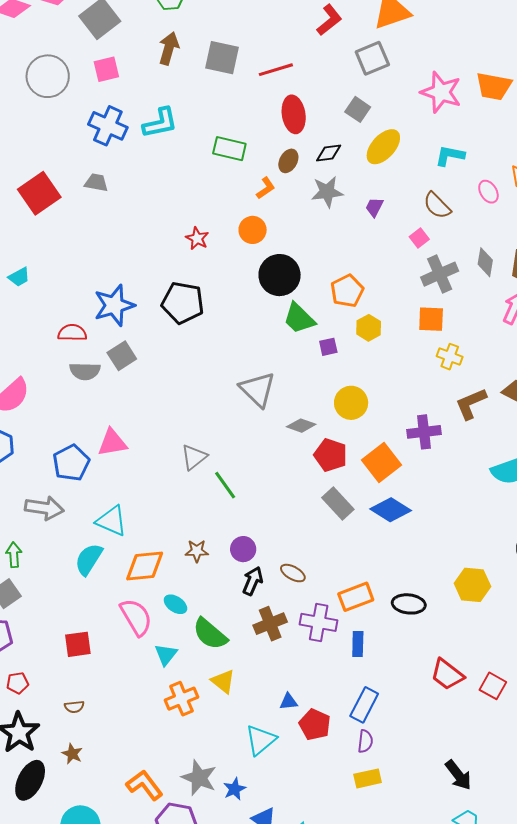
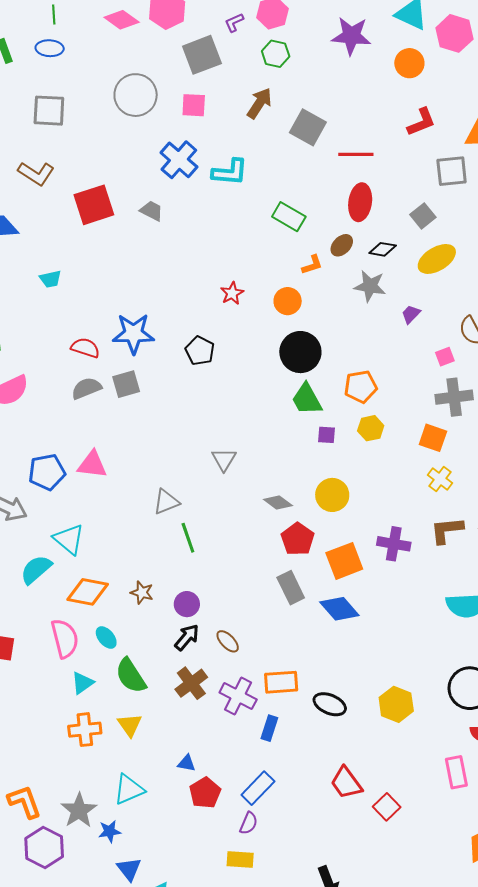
black pentagon: (183, 303) -> (200, 351), size x0.7
gray semicircle: (85, 371) -> (86, 388), turned 140
gray triangle: (257, 389) -> (224, 460), moved, size x0.7
brown cross: (270, 624) -> (191, 683), turned -32
cyan triangle: (261, 740) -> (129, 789), moved

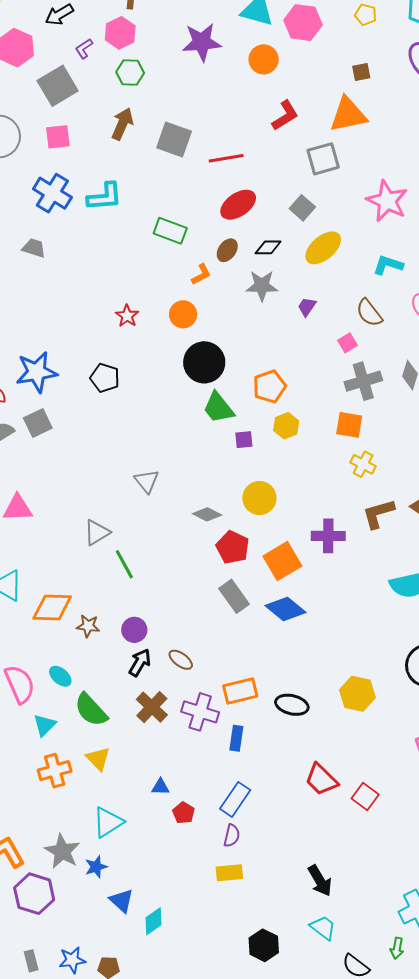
red ellipse: (360, 202) -> (238, 205), turned 57
orange diamond: (88, 592) -> (52, 608), moved
red pentagon: (205, 793) -> (184, 813), size x0.7

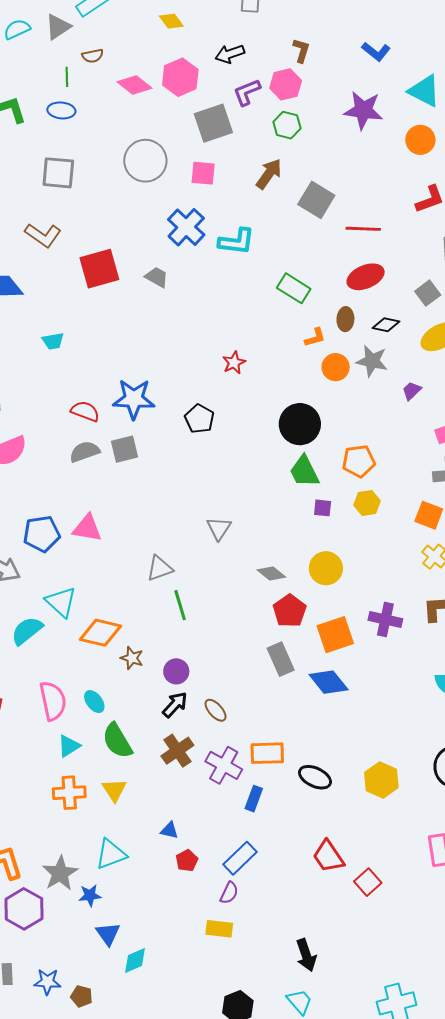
purple L-shape: (84, 49) -> (247, 92), size x1.4
brown ellipse: (227, 250) -> (345, 319), turned -45
orange circle: (183, 314) -> (336, 367), moved

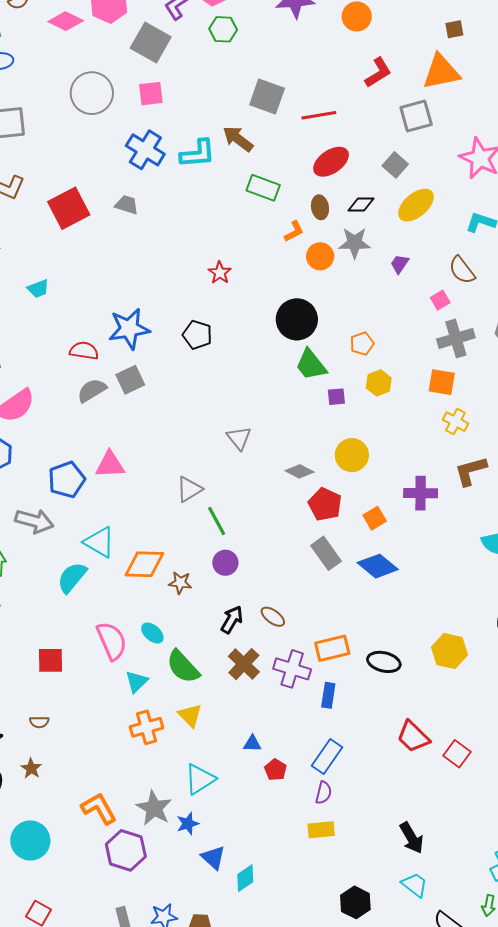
gray square: (213, 123) -> (151, 42), turned -30
brown arrow: (269, 174) -> (238, 139), moved, turned -76
orange pentagon: (359, 461) -> (362, 344), size x0.7
orange square: (335, 635) -> (375, 518), size x0.6
purple circle: (176, 671) -> (225, 563), moved

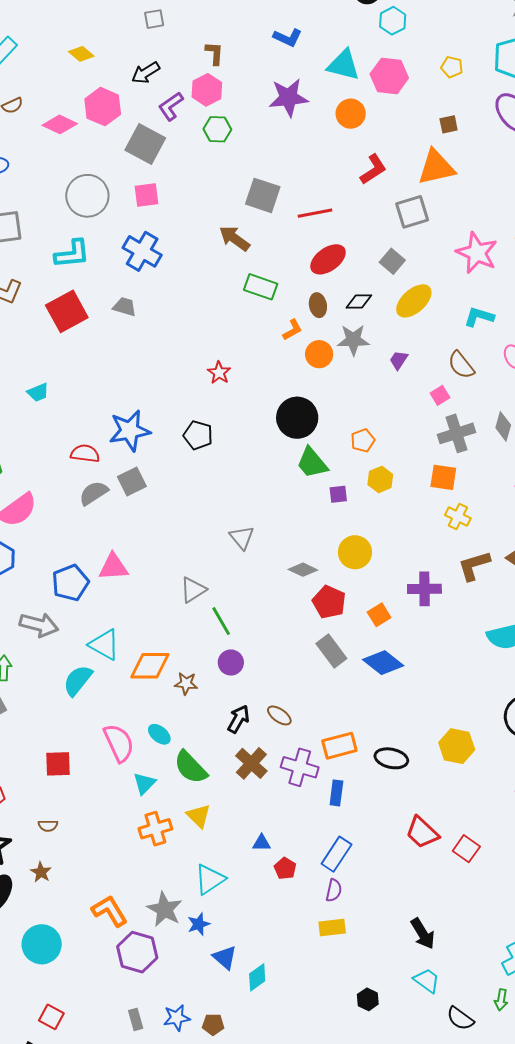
cyan L-shape: (198, 154) -> (72, 254), moved
black hexagon: (355, 902) -> (368, 999), size x0.7

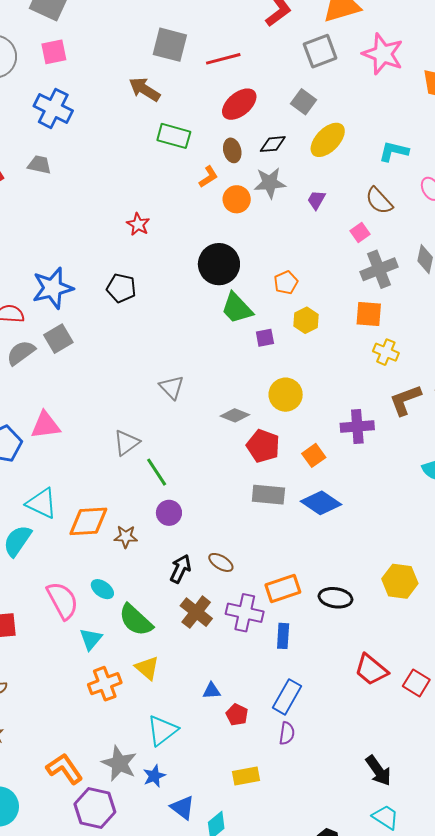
pink star: (477, 253) -> (383, 54), moved
gray rectangle: (331, 651) -> (268, 495), turned -44
yellow rectangle: (332, 928) -> (246, 776), moved

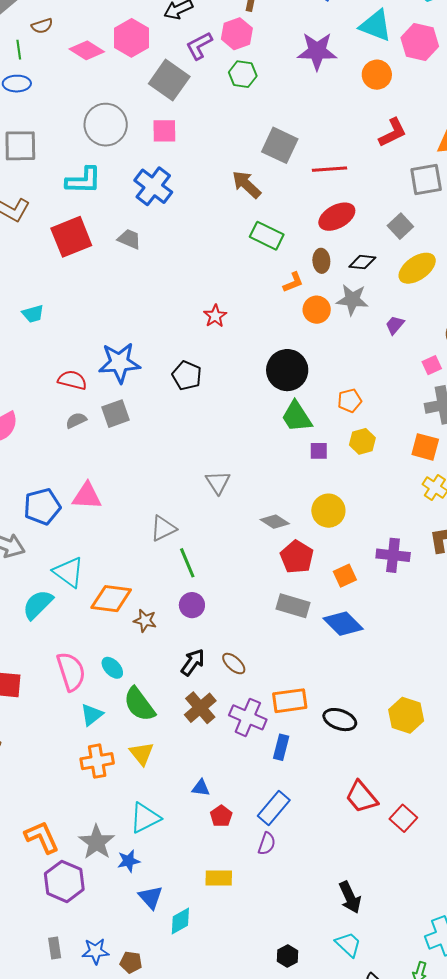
gray semicircle: (21, 353) -> (76, 420), size x0.7

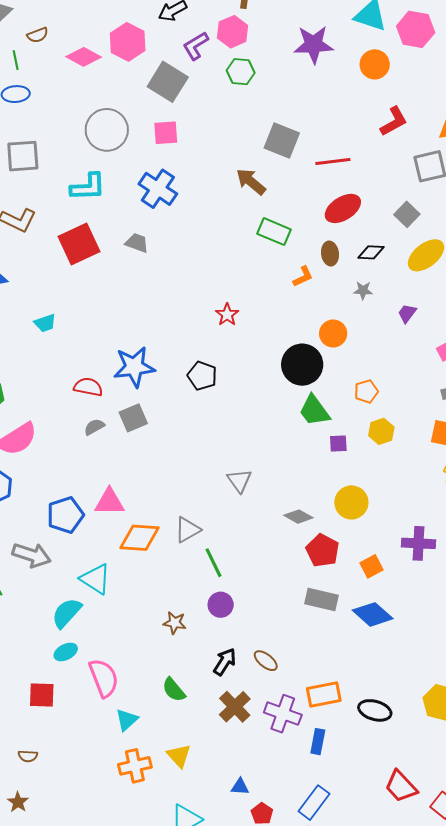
gray star: (352, 300) -> (363, 290), size x0.6
orange circle: (317, 310) -> (333, 333), moved
orange diamond: (111, 599) -> (139, 538), moved
cyan ellipse: (112, 668) -> (66, 652), moved, turned -70
green semicircle: (139, 704) -> (174, 690), moved, size x0.7

